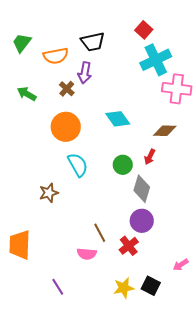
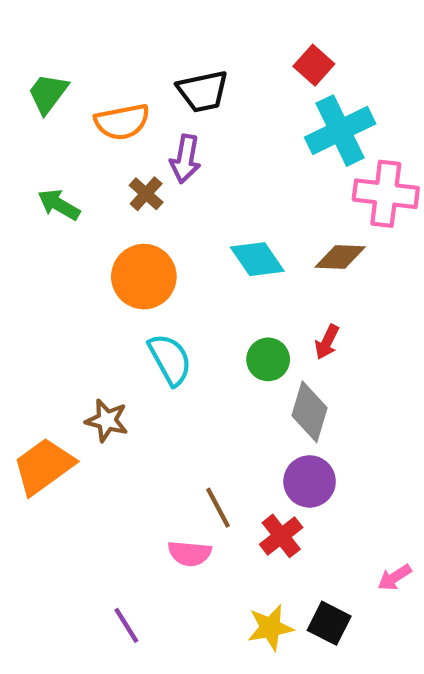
brown diamond: (165, 131) -> (340, 257), moved
brown star: (49, 193) -> (107, 420), turned 30
orange trapezoid: (20, 245) -> (44, 466), moved, turned 52

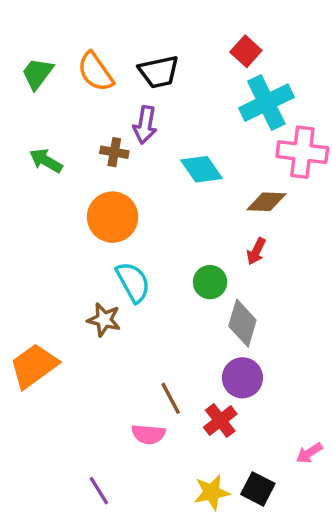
orange semicircle: (122, 122) -> (95, 72), moved, turned 66
brown cross: (146, 194) -> (114, 152), turned -32
cyan diamond: (257, 259) -> (201, 169), moved
red arrow: (327, 342) -> (256, 251), moved
brown star: (107, 420) -> (104, 320), moved

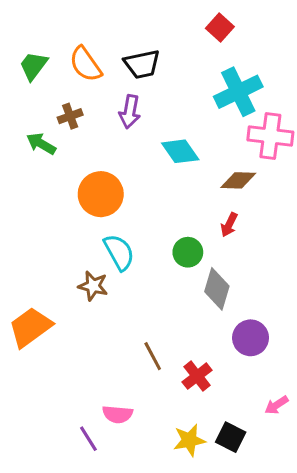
red square: (246, 51) -> (220, 28), moved
brown cross: (114, 152) -> (70, 116), moved, turned -30
purple circle: (242, 378) -> (251, 338), moved
pink semicircle: (148, 434) -> (118, 414), moved

